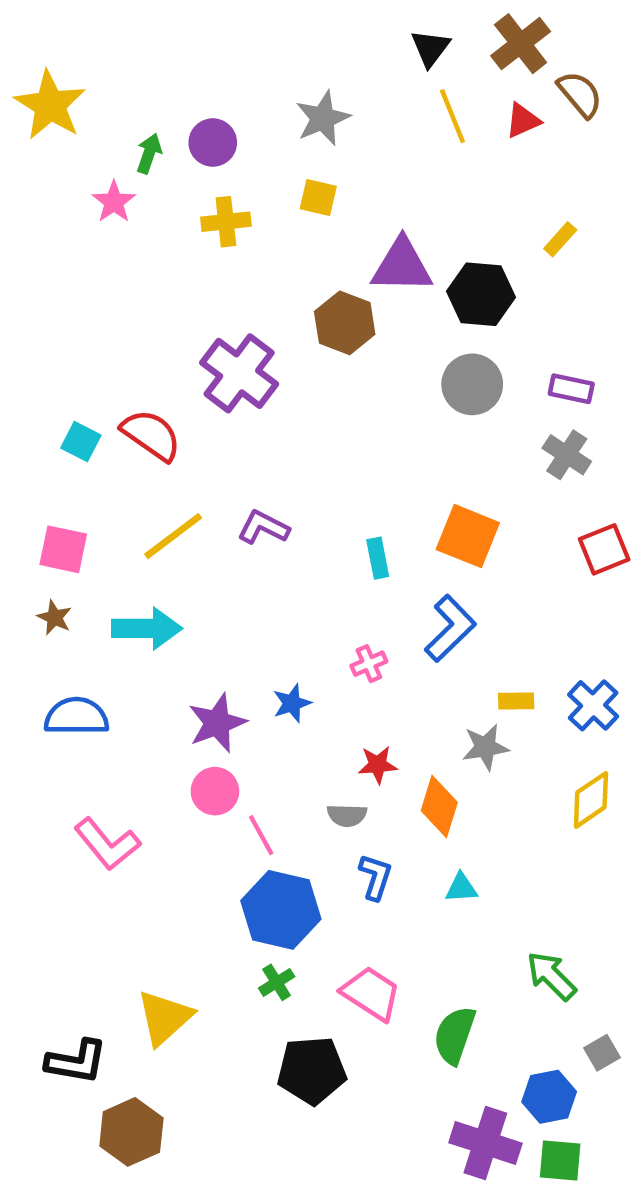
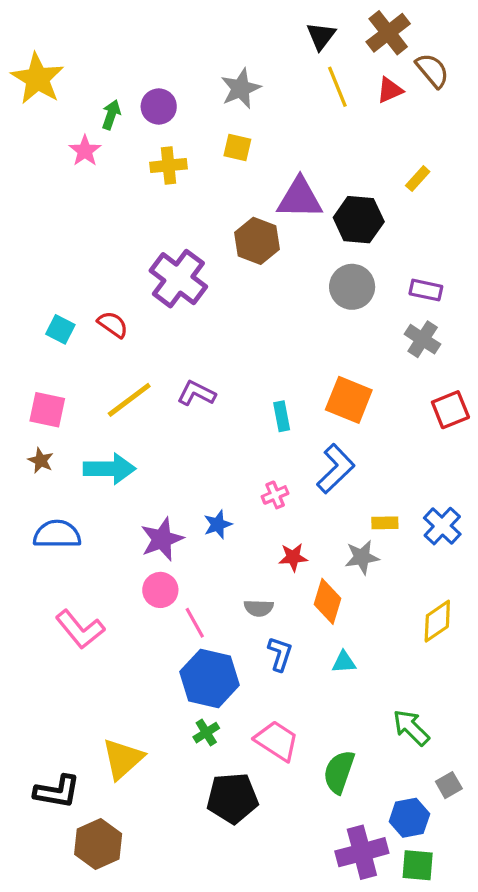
red semicircle: (151, 435) -> (113, 324), size x0.7
red star: (378, 765) -> (293, 557), moved
yellow diamond: (591, 800) -> (437, 621), moved
purple cross: (485, 1143) -> (362, 852), turned -33

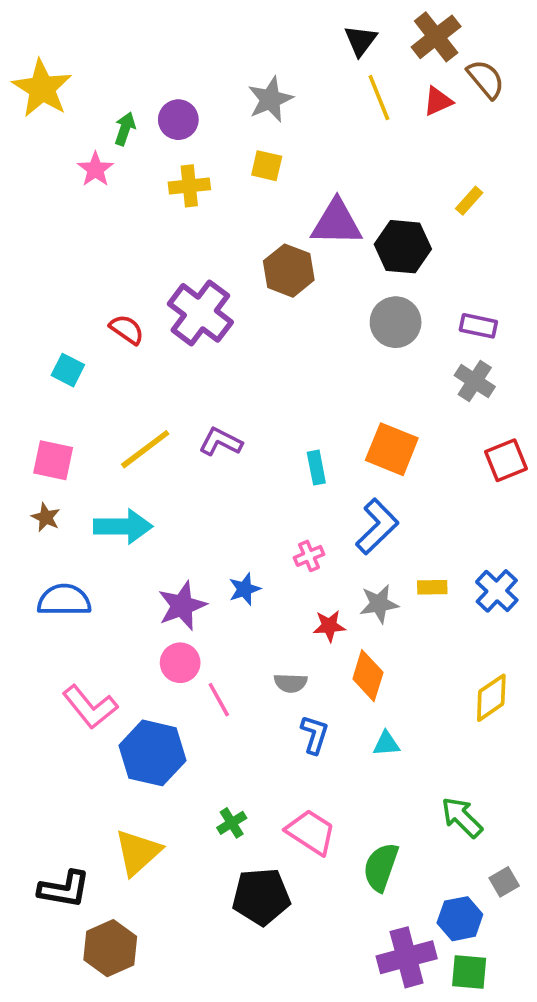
red semicircle: (113, 324) -> (127, 330), moved
gray star: (362, 557) -> (379, 604), moved
blue hexagon: (209, 678) -> (153, 753), moved

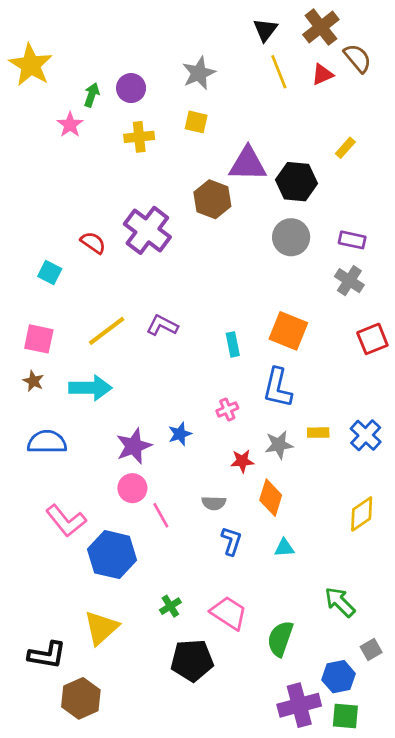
blue L-shape: (377, 526) -> (278, 388), turned 147

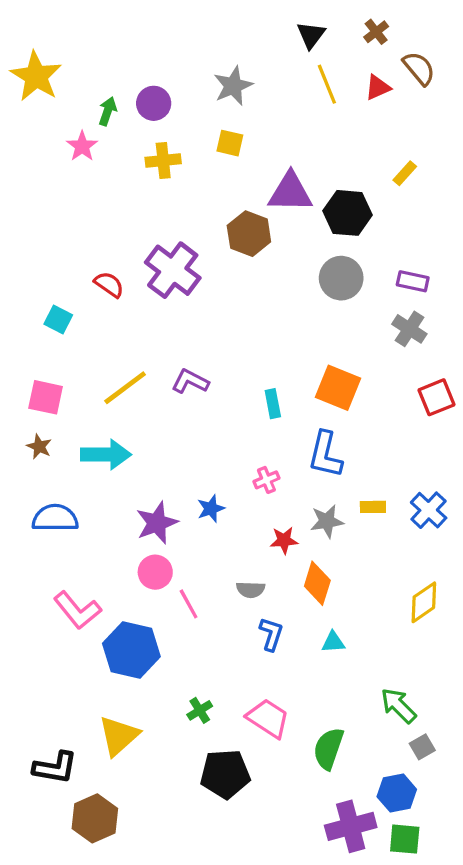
brown cross: (321, 27) -> (376, 32), size x0.6
gray square: (371, 650) -> (422, 747), moved

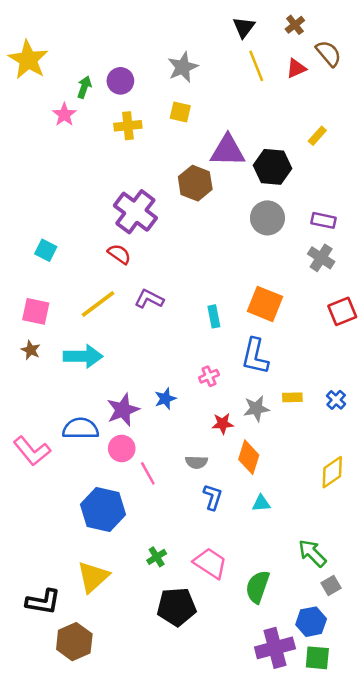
red semicircle: (109, 284) -> (119, 254), moved
blue cross: (429, 510) -> (336, 400), size x0.7
blue semicircle: (55, 518) -> (81, 429), moved
pink L-shape: (77, 610) -> (32, 451), moved

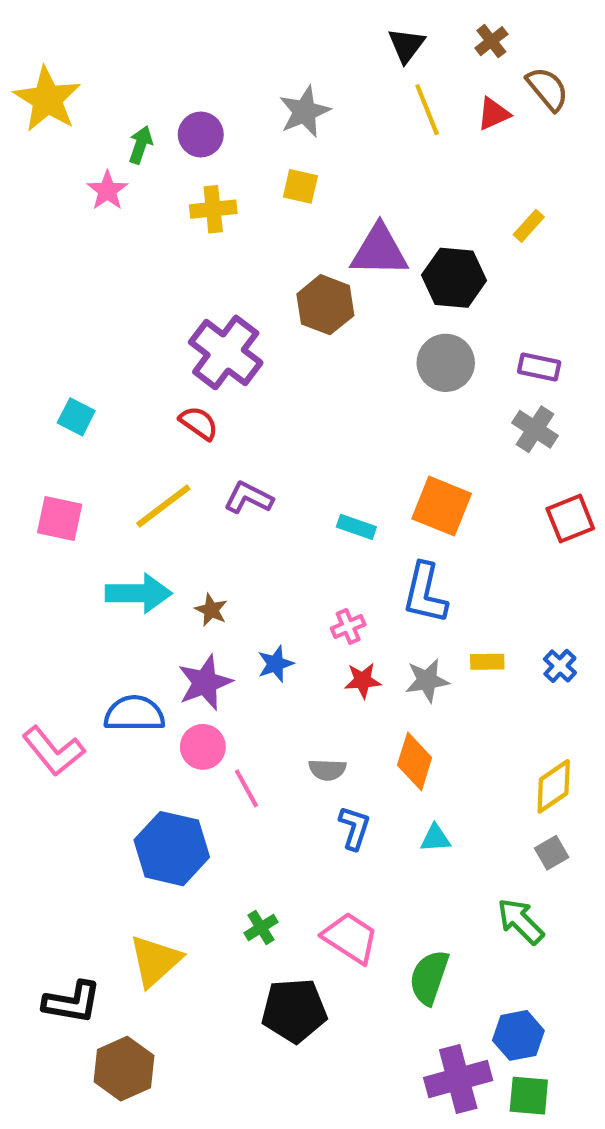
cyan rectangle: (214, 316) -> (356, 527), turned -60
brown star: (31, 350) -> (211, 610), moved
red star: (223, 424) -> (363, 680), moved
gray square: (331, 586) -> (552, 853), moved

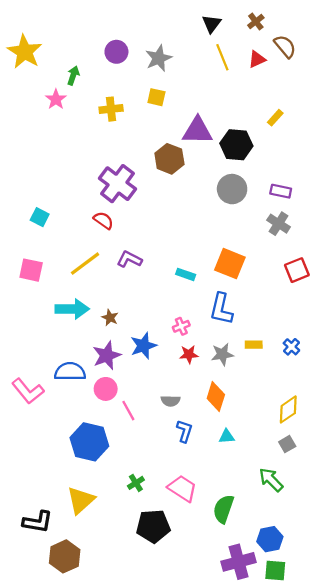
purple circle: (201, 134) -> (116, 52), moved
blue star: (276, 664) -> (143, 346), size x1.4

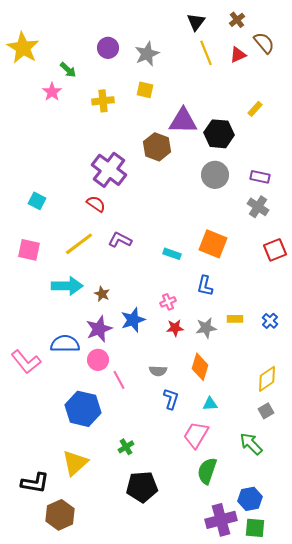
green arrow: (73, 76) -> (68, 70), turned 114
blue L-shape: (221, 309) -> (205, 286), size x0.7
pink trapezoid: (182, 488) -> (196, 435), moved, turned -92

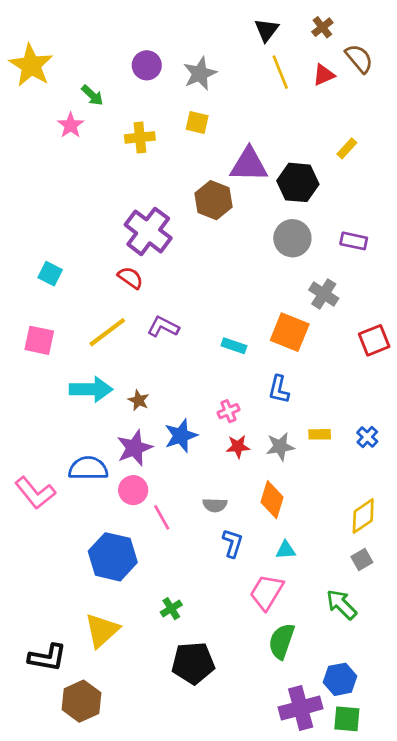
gray cross: (258, 207) -> (324, 294), moved

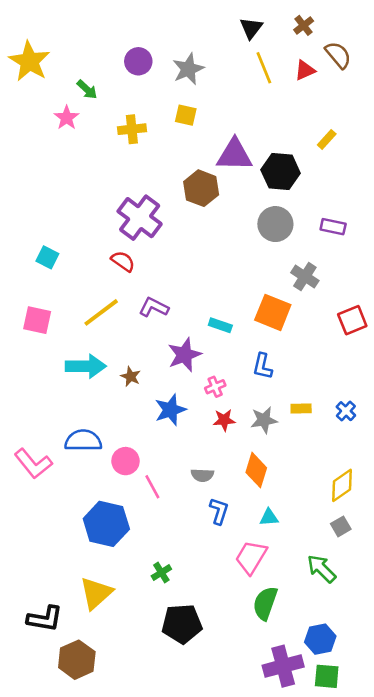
purple star: (135, 448) -> (184, 355), moved

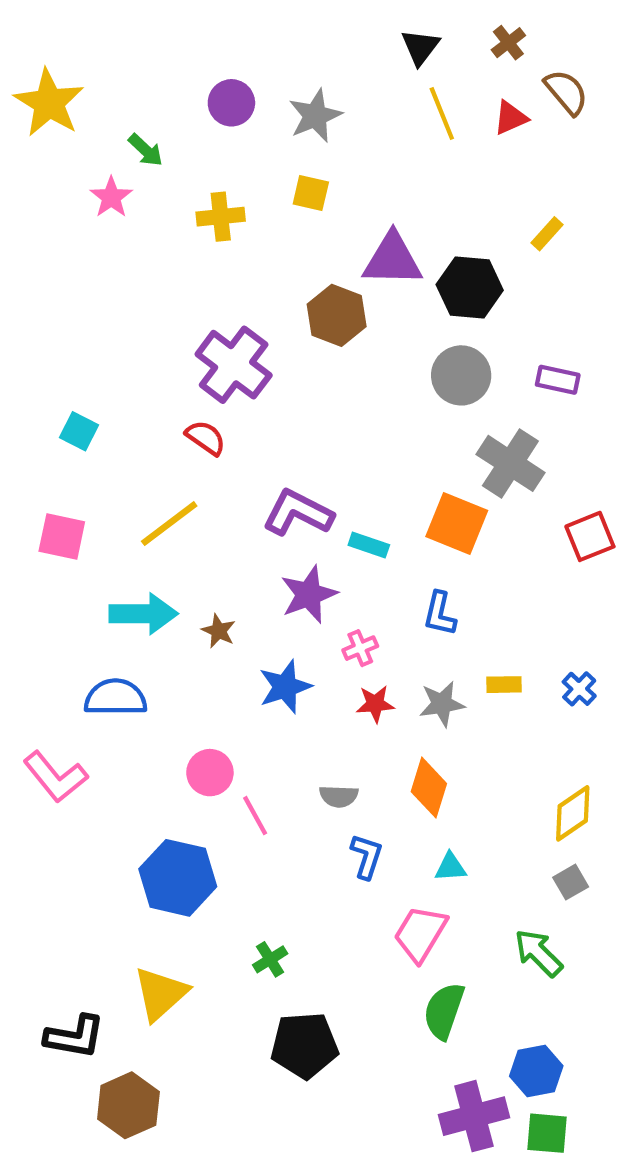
gray cross: (305, 277) -> (510, 463), size x1.4
purple L-shape: (154, 307) -> (298, 513), moved, size x1.4
blue semicircle: (83, 441) -> (116, 697), moved

